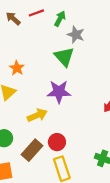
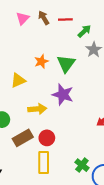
green triangle: (64, 57) -> (66, 64), moved
orange star: (17, 68) -> (41, 61), moved

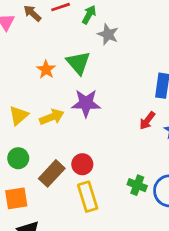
yellow triangle: (18, 80) -> (19, 115), moved
yellow arrow: (37, 109) -> (52, 117), moved

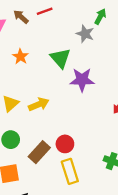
green arrow: (89, 15) -> (100, 17), moved
orange star: (46, 69) -> (20, 57), moved
purple star: (86, 103) -> (82, 80), moved

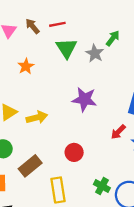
green triangle: (60, 58) -> (66, 48), moved
red circle: (65, 144) -> (74, 152), moved

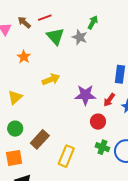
purple star: (84, 99) -> (85, 95), moved
yellow arrow: (37, 117) -> (51, 79), moved
red circle: (74, 152) -> (98, 122), moved
yellow rectangle: (58, 190) -> (66, 156), turned 40

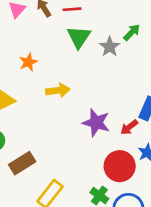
orange star: (24, 57) -> (28, 62), moved
red arrow: (109, 100) -> (129, 127), moved
red circle: (98, 122) -> (120, 166), moved, size x1.5

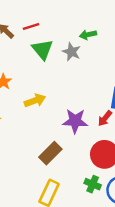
green arrow: (132, 32) -> (88, 35), turned -133
brown rectangle: (22, 163) -> (50, 153), moved

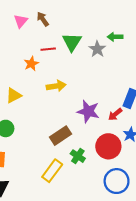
red line: (31, 27) -> (48, 49), moved
green cross: (93, 184) -> (78, 156), moved

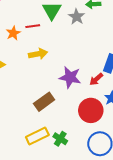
red line: (48, 49) -> (33, 26), moved
green cross: (78, 156) -> (60, 139), moved
yellow rectangle: (52, 171) -> (37, 136), turned 30

